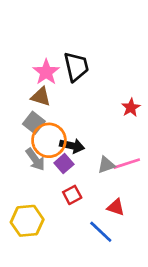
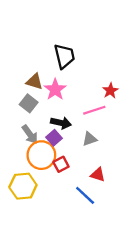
pink star: (46, 72) -> (55, 89), moved
orange circle: (49, 140) -> (41, 155), moved
pink line: (127, 164) -> (94, 110), moved

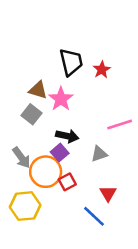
red star: (110, 91) -> (102, 70), moved
pink line: (94, 110) -> (120, 124), moved
gray arrow: (30, 134) -> (21, 158), moved
red triangle: (98, 175) -> (108, 193), turned 42

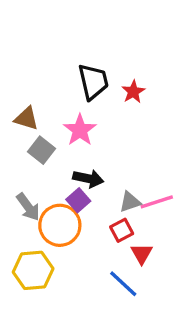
brown triangle: (38, 90) -> (26, 118), moved
pink line: (120, 124) -> (157, 202), moved
red square: (67, 182) -> (122, 230), moved

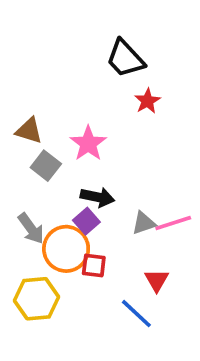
black trapezoid: (93, 82) -> (125, 59), moved, turned 150
red square: (122, 230) -> (94, 265), moved, turned 35

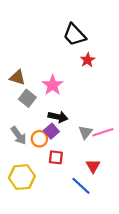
gray triangle: (144, 223) -> (85, 132), turned -32
orange circle: (66, 249) -> (39, 139), moved, size x0.6

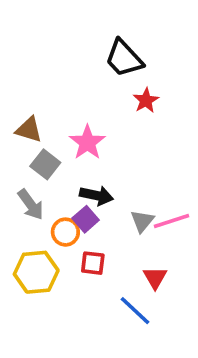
gray arrow: (19, 135) -> (31, 205), moved
yellow hexagon: (22, 177) -> (36, 272), moved

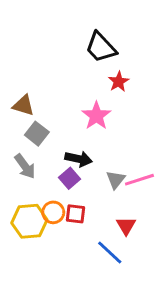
pink star: (87, 142) -> (96, 116), moved
orange circle: (65, 232) -> (53, 212), moved

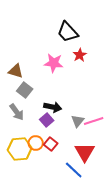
pink star: (96, 116) -> (54, 63), moved, turned -30
red square: (76, 214) -> (51, 144), turned 32
red triangle: (126, 226) -> (85, 152), size x1.5

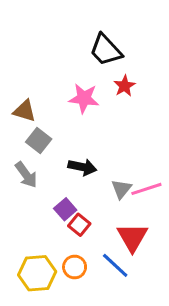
purple square: (47, 120) -> (65, 209), moved
orange circle: (36, 143) -> (75, 267), moved
yellow hexagon: (20, 149) -> (37, 273), moved

